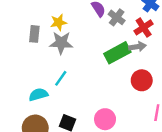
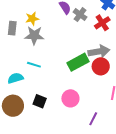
gray arrow: (137, 47) -> (99, 51), moved, size x1.5
green rectangle: (117, 53) -> (78, 62), moved
cyan line: (61, 78) -> (34, 65), turned 72

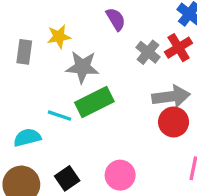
gray cross: (80, 15) -> (148, 52), moved
gray star: (34, 35) -> (82, 67), moved
green rectangle: (78, 62) -> (94, 102), moved
black square: (40, 101) -> (67, 178), turned 32

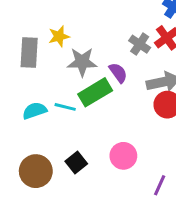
purple semicircle: (116, 19) -> (118, 73), moved
gray rectangle: (24, 52) -> (29, 52), size x1.4
cyan semicircle: (27, 138) -> (35, 111), moved

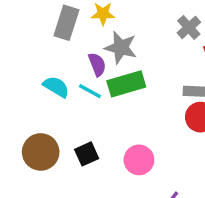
gray cross: (140, 44) -> (189, 27), moved
purple semicircle: (118, 73) -> (97, 64), moved
cyan semicircle: (35, 111) -> (56, 87), turned 35

